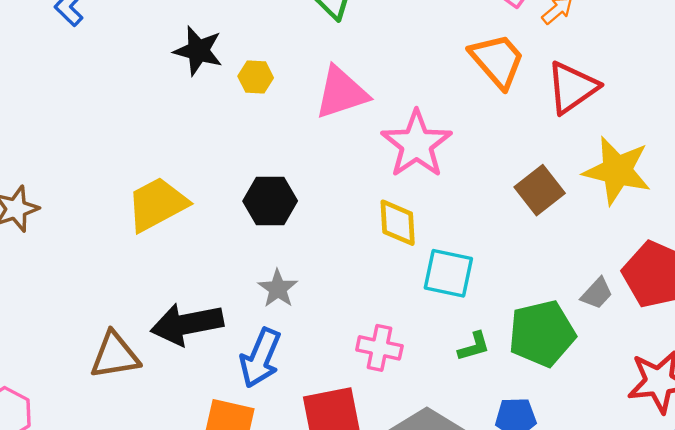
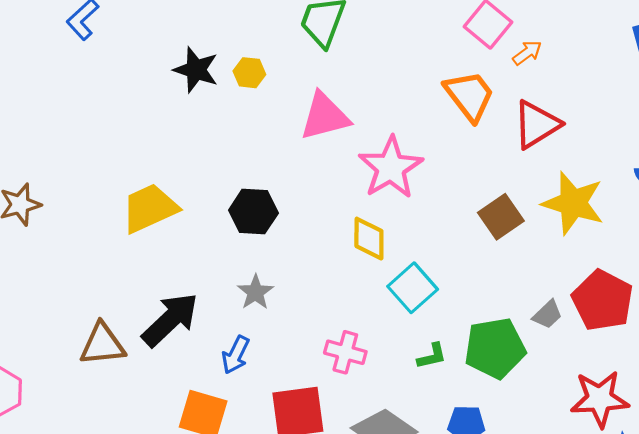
yellow hexagon: (256, 77) -> (249, 73), moved
cyan square: (448, 273) -> (413, 288), turned 33
black arrow: (187, 324) -> (170, 320), turned 144
blue arrow: (260, 358) -> (236, 355), size x0.7

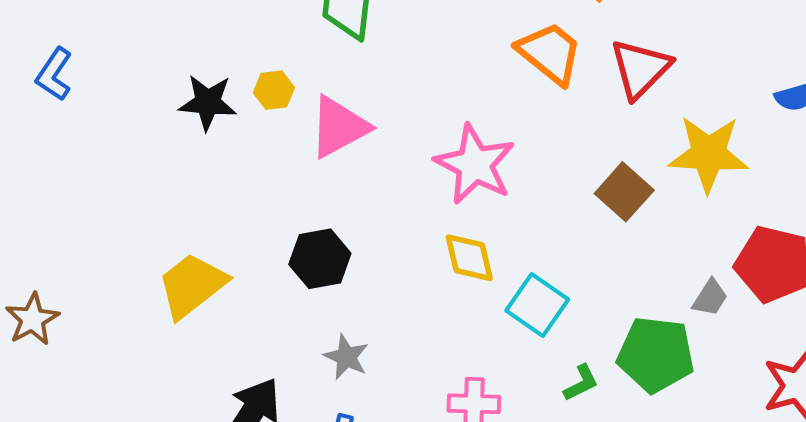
pink triangle: (325, 116) -> (339, 127), moved
green pentagon: (495, 348) -> (656, 354), turned 30

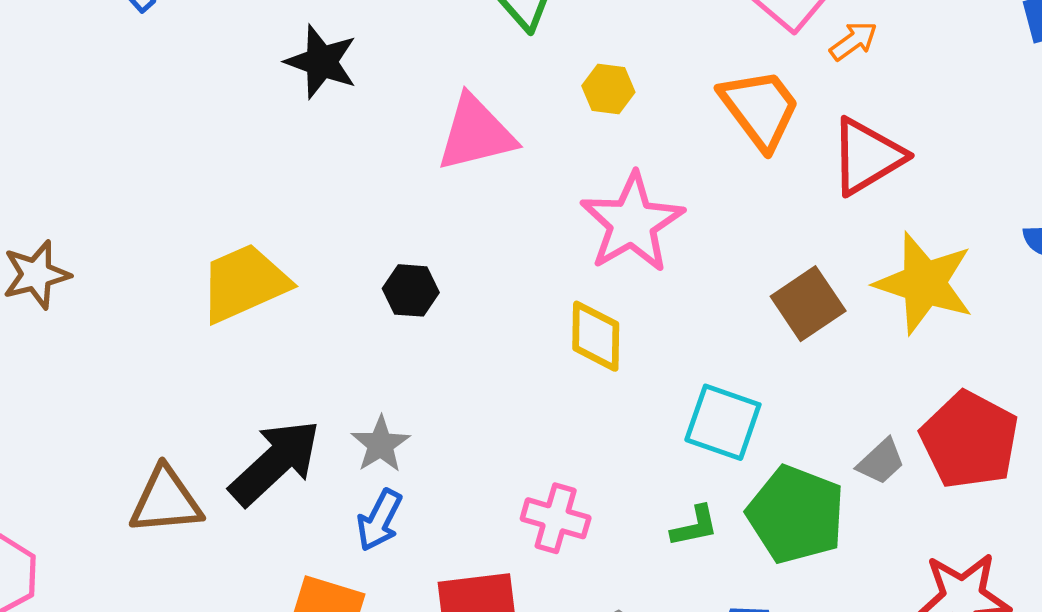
yellow hexagon: (274, 90) -> (608, 89), moved
black hexagon: (320, 259) -> (411, 290), size x0.7
cyan square: (537, 305) -> (723, 422), moved, turned -30
gray star: (346, 357) -> (381, 444), moved

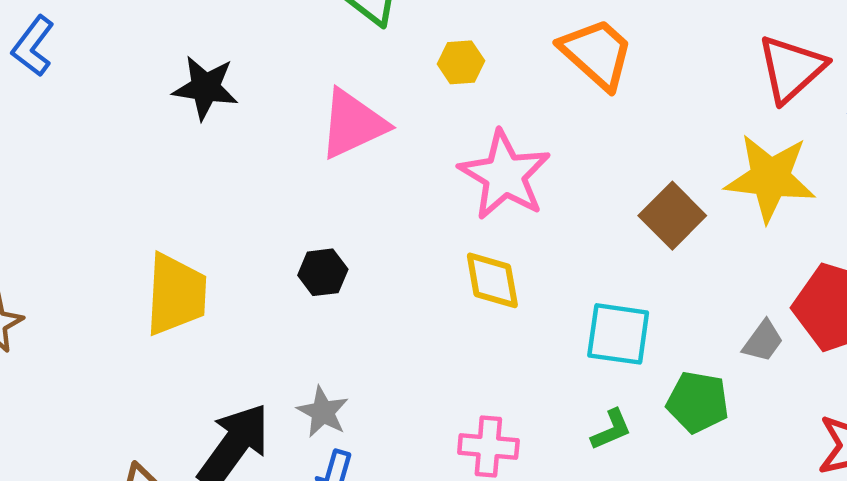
red triangle: (867, 156) -> (791, 69), moved
yellow trapezoid: (244, 283) -> (176, 294), turned 128
green pentagon: (796, 515) -> (698, 402), size x0.7

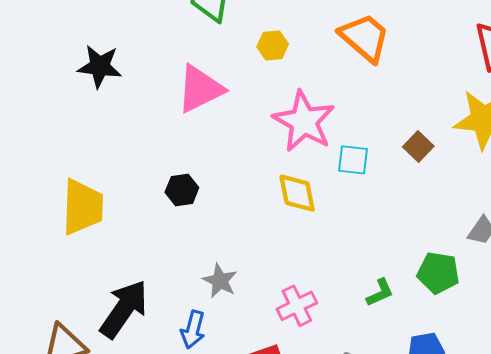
brown square: (672, 216) -> (418, 147), size x0.7
cyan square: (618, 334) -> (353, 160), moved, size x0.7
gray star: (323, 412) -> (220, 281), moved
pink cross: (488, 447) -> (297, 306), turned -30

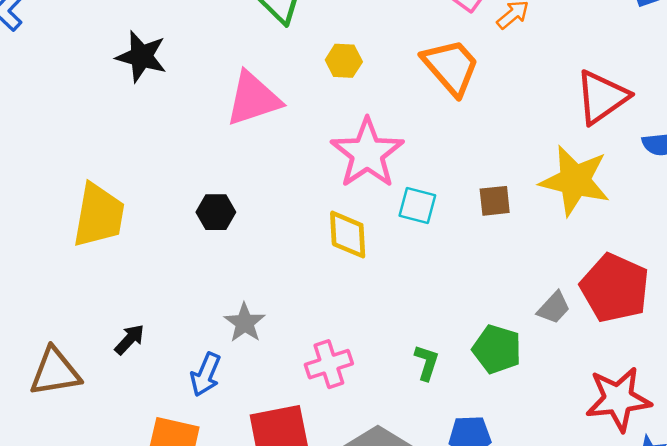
brown square: (418, 147) -> (495, 201), turned 32
green L-shape: (380, 293) -> (427, 363), turned -56
black arrow: (124, 309) -> (130, 339), size x0.5

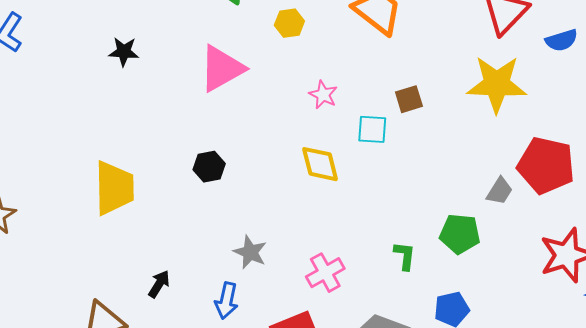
black star: (141, 56) -> (124, 52), size x0.7
pink star: (367, 153) -> (323, 95), size x0.5
brown square: (495, 201) -> (409, 99), moved

